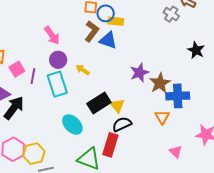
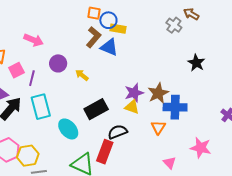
pink arrow: (52, 35) -> (34, 40), moved, turned -36
purple star: (139, 73) -> (134, 93), moved
cyan rectangle: (57, 84) -> (41, 107), moved
yellow triangle: (117, 106) -> (132, 107), moved, turned -35

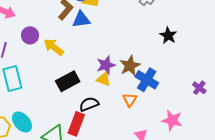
blue triangle: (109, 47) -> (81, 19), turned -30
yellow arrow: (82, 75) -> (54, 47), size x1.5
blue cross: (175, 107) -> (147, 80), turned 30
cyan ellipse: (68, 129) -> (22, 122), moved

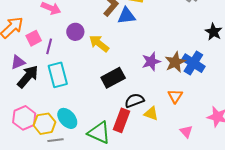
yellow triangle: (104, 79) -> (151, 114), moved
blue cross: (147, 80) -> (193, 63), moved

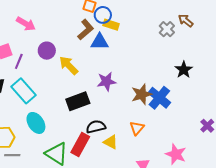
purple star: (151, 61) -> (106, 81), moved
cyan rectangle: (58, 75) -> (23, 91), turned -35
cyan ellipse: (67, 118) -> (36, 123), moved

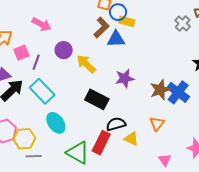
black rectangle: (78, 101) -> (97, 99), turned 50

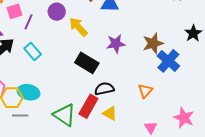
brown star: (160, 90) -> (153, 43), moved
cyan rectangle: (42, 91) -> (33, 51), size x0.7
cyan ellipse: (56, 123) -> (29, 92), moved, turned -45
yellow triangle: (131, 139) -> (110, 113), moved

